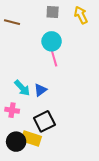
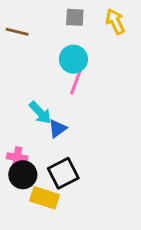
pink line: (54, 57) -> (76, 81), turned 36
cyan arrow: (22, 88) -> (40, 113), moved
black circle: (16, 142) -> (23, 175), moved

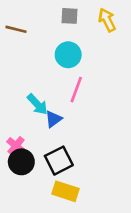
pink line: (76, 81) -> (76, 90), moved
pink cross: (17, 157) -> (16, 146), turned 30
yellow rectangle: (45, 198) -> (66, 191), moved

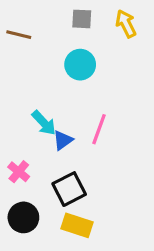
pink line: (76, 90) -> (99, 129), moved
black circle: (21, 162) -> (23, 217), moved

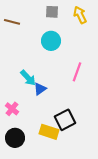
pink line: (99, 129) -> (77, 72), moved
black square: (69, 189) -> (65, 120), moved
yellow rectangle: (77, 225) -> (49, 132), moved

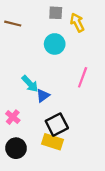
yellow arrow: (80, 15) -> (77, 23), moved
black square: (65, 120) -> (57, 125), moved

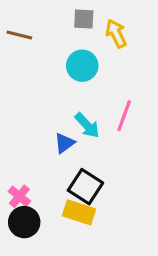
cyan arrow: (30, 84) -> (87, 125), moved
pink cross: (13, 117) -> (19, 196), moved
black square: (57, 125) -> (85, 187), turned -30

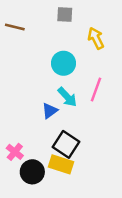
yellow arrow: (116, 33) -> (96, 38), moved
cyan circle: (82, 66) -> (63, 63), moved
black circle: (24, 222) -> (32, 172), moved

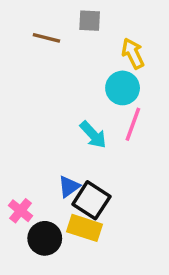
brown line: (15, 27) -> (46, 38), moved
cyan circle: (63, 63) -> (123, 88), moved
blue triangle: (50, 111) -> (69, 186), moved

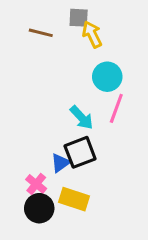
yellow arrow: (133, 53) -> (92, 34), moved
black square: (91, 200) -> (80, 152), moved, turned 36
pink cross: (21, 211) -> (36, 184), moved

